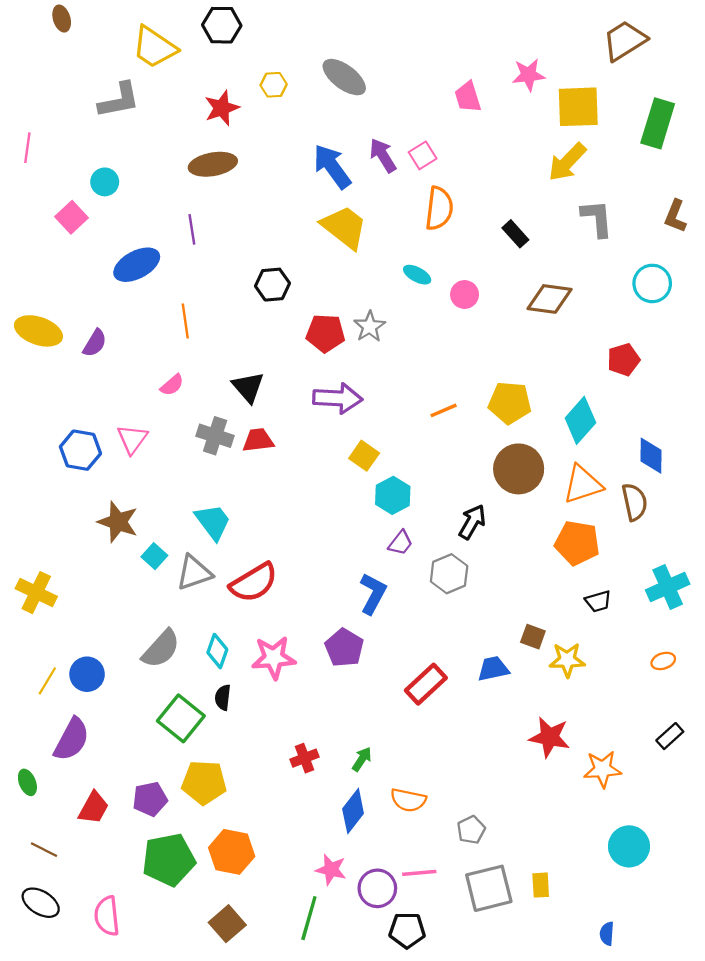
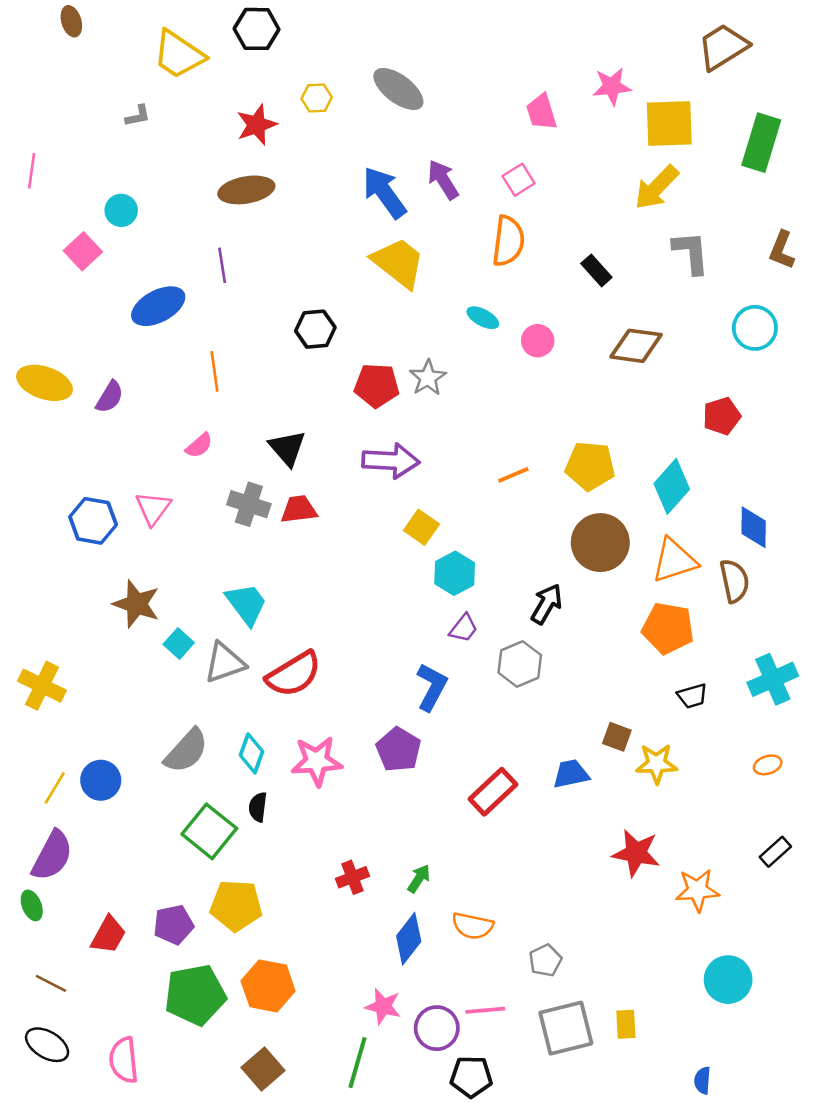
gray L-shape: (119, 100) -> (138, 116), size x0.5
pink square: (423, 155) -> (519, 180), moved
purple semicircle: (72, 739) -> (52, 856), moved

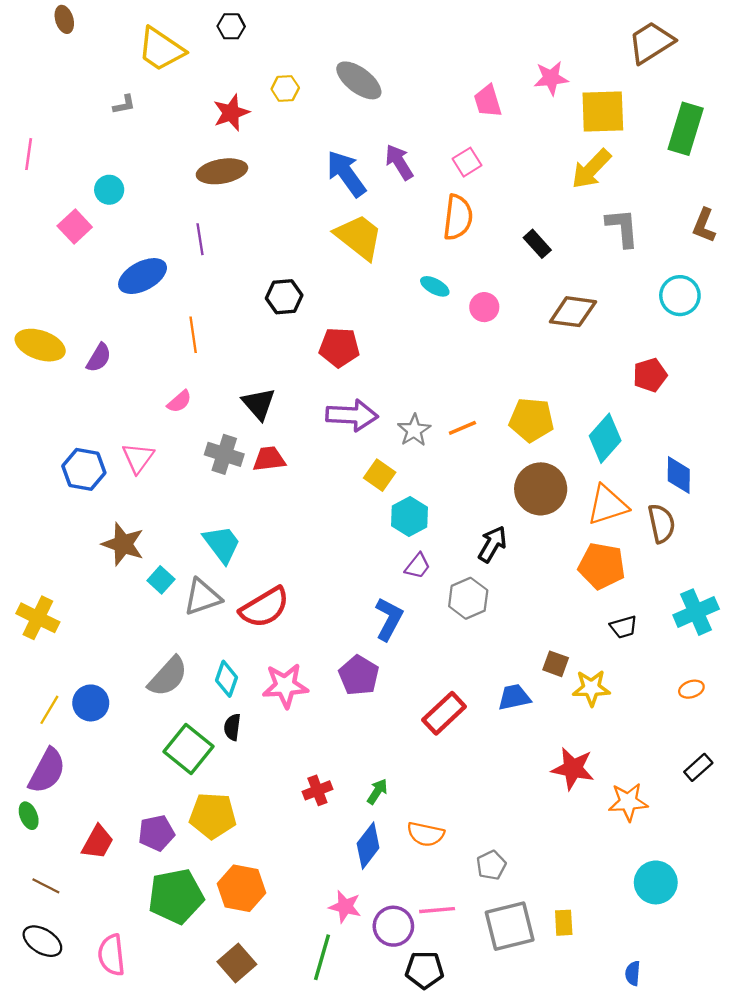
black hexagon: (257, 29) -> (231, 26), size x0.7
gray star: (428, 378) -> (414, 430), moved

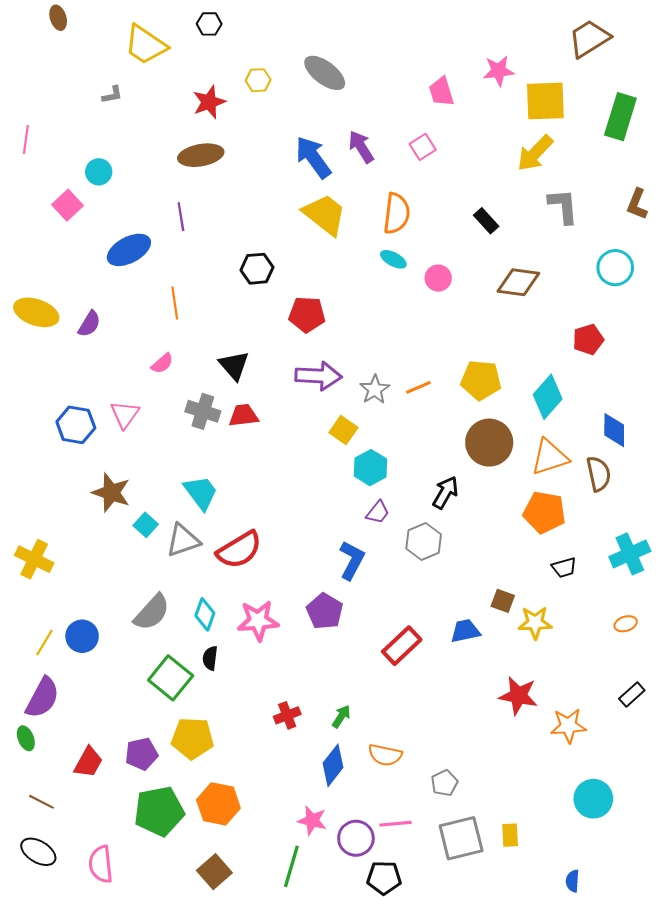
orange semicircle: (458, 217) -> (397, 213), moved

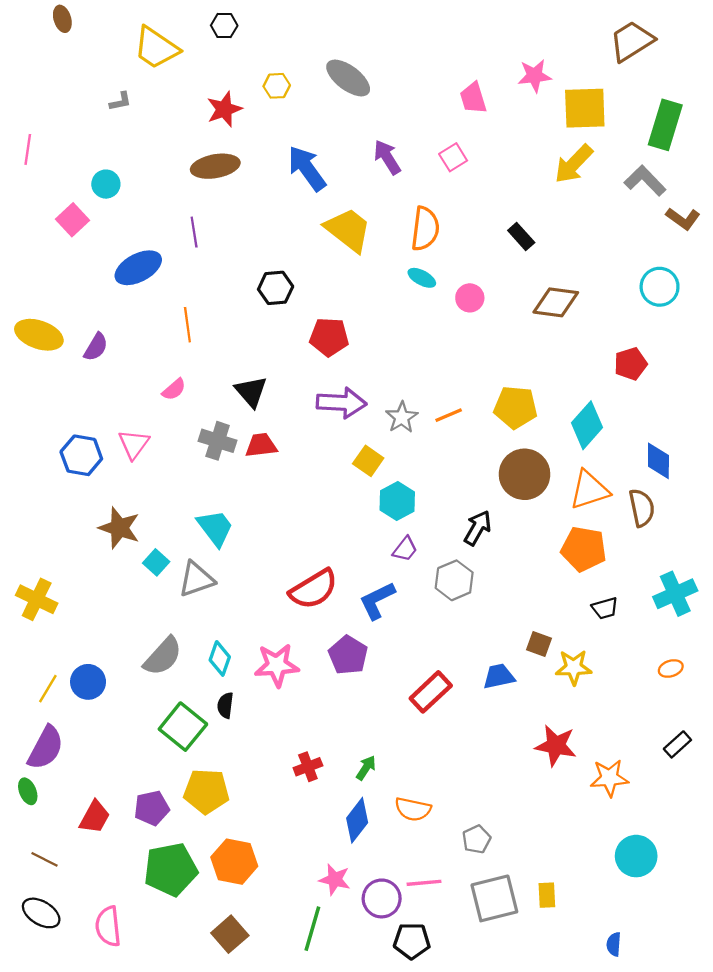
blue arrow: (313, 157) -> (307, 168), moved
brown L-shape: (637, 204) -> (683, 219), turned -76
gray L-shape: (563, 206) -> (645, 181), moved, turned -39
red semicircle: (239, 550) -> (314, 589), moved
blue L-shape: (352, 560) -> (377, 600), turned -144

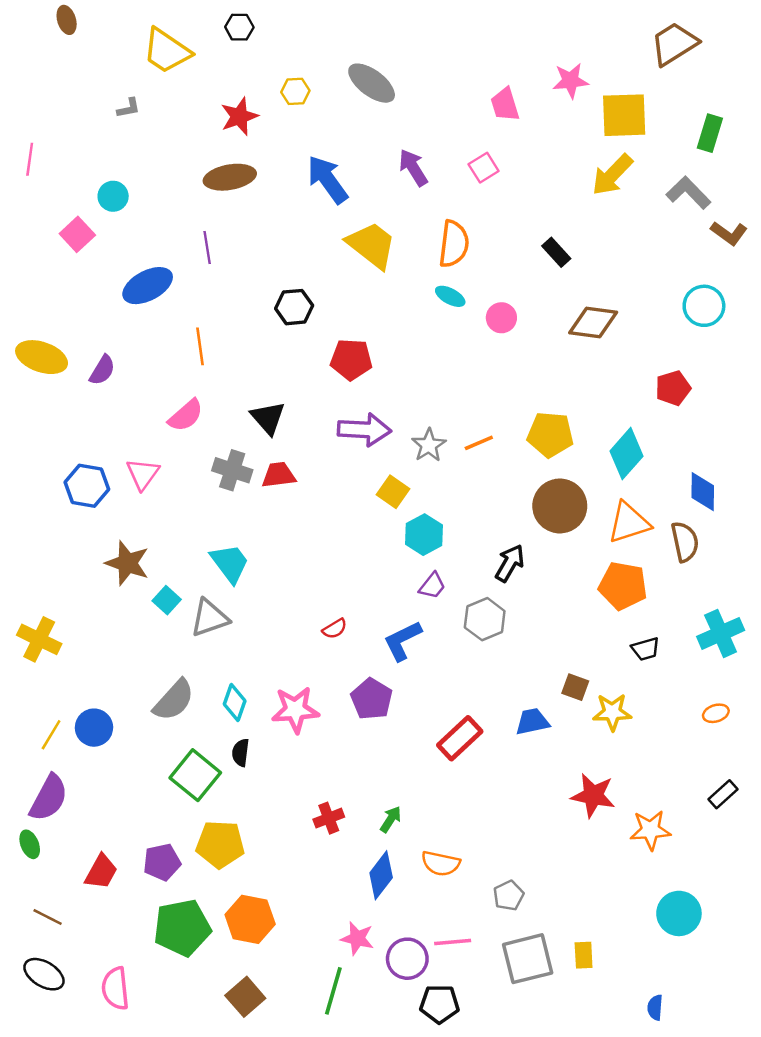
green rectangle: (665, 125) -> (710, 133), size x0.7
pink semicircle: (174, 389) -> (186, 415), size x1.4
red semicircle: (314, 589) -> (335, 629), size x0.5

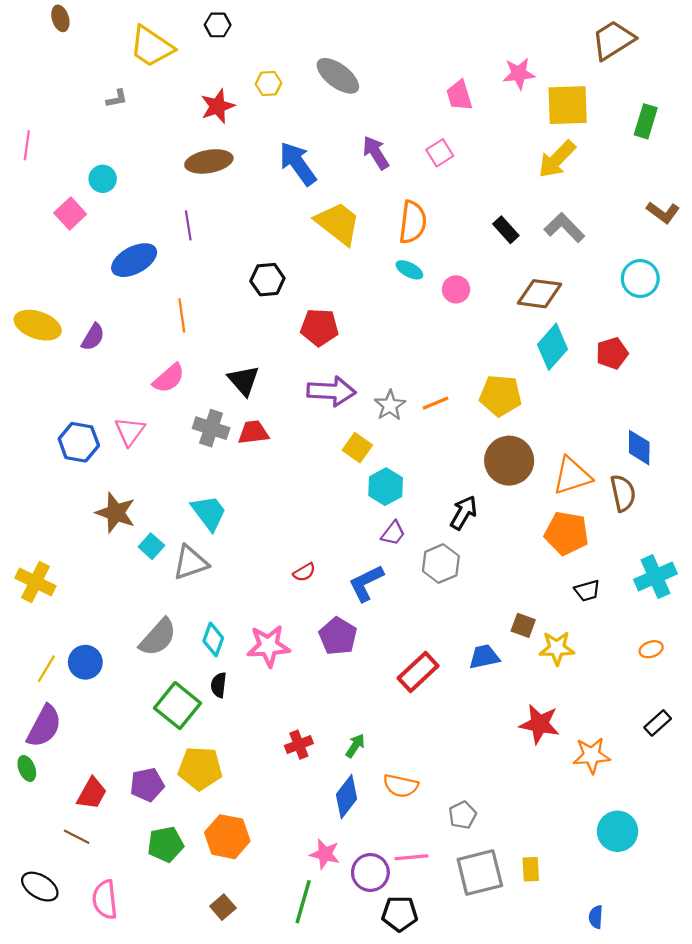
gray L-shape: (688, 193) -> (564, 228), moved
cyan diamond: (627, 454) -> (552, 347), moved
brown line: (48, 917) -> (77, 837), moved
green pentagon: (182, 928) -> (166, 844), size x0.7
brown square: (245, 997) -> (223, 907), size x0.7

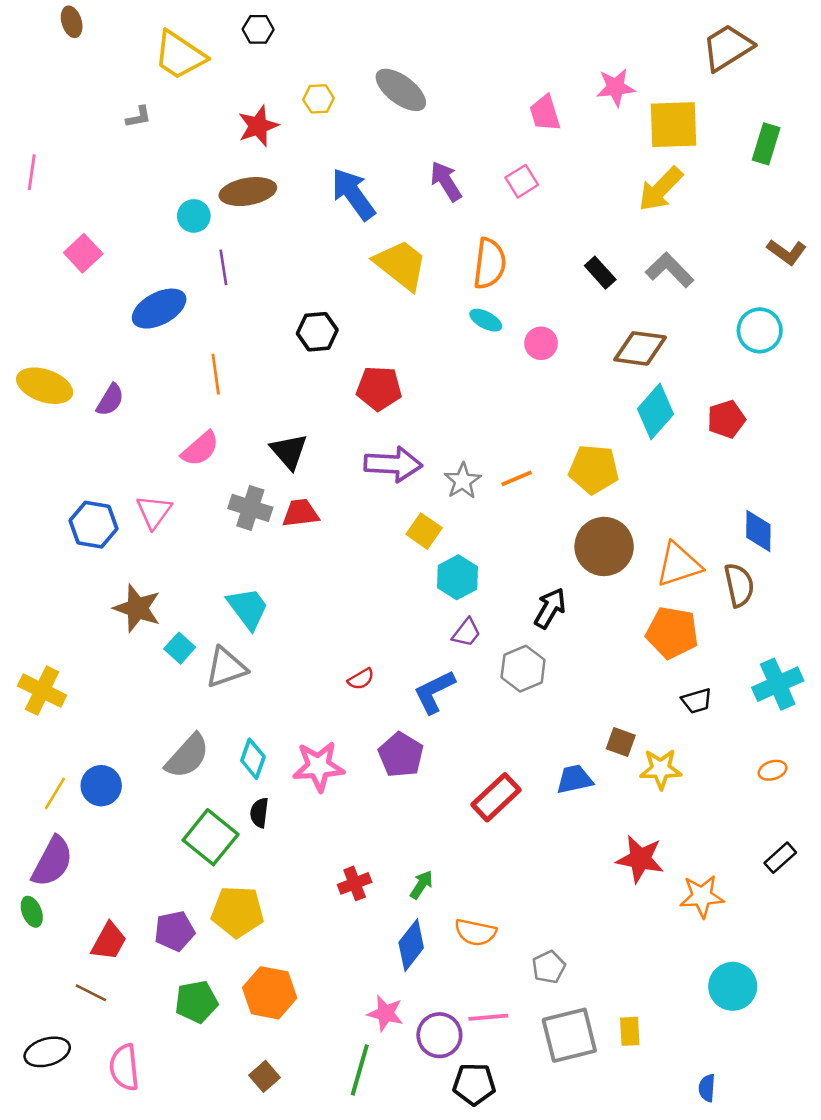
cyan circle: (103, 179) -> (194, 216), moved
black ellipse: (40, 887) -> (47, 1052), turned -48

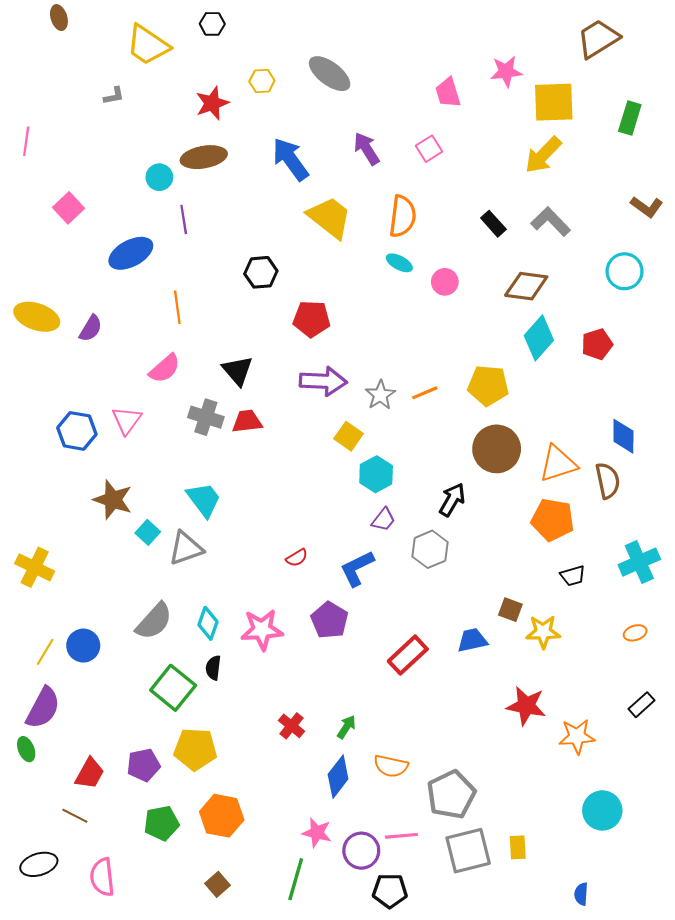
red cross: (355, 883) -> (292, 726), turned -30
gray pentagon: (549, 967) -> (451, 795), size x1.8

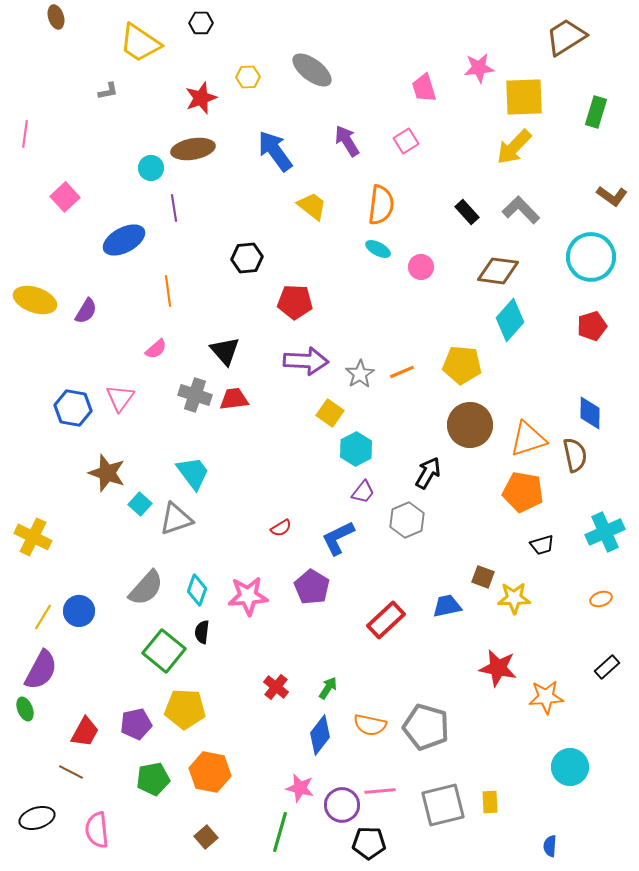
yellow trapezoid: (330, 217) -> (312, 206), size x0.7
cyan circle: (625, 271) -> (591, 257), size x1.4
red pentagon: (597, 344) -> (592, 326), moved
pink semicircle: (165, 369) -> (156, 349), size x0.7
gray pentagon: (451, 795) -> (426, 727), moved, turned -30

